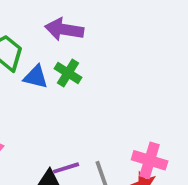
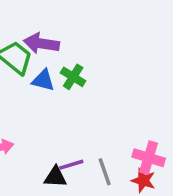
purple arrow: (64, 29) -> (41, 43), moved

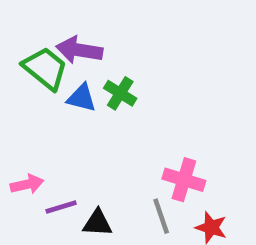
pink cross: (149, 158) -> (184, 180), moved
purple line: (71, 165) -> (61, 207), moved

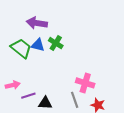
green trapezoid: (45, 68) -> (21, 48), moved

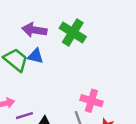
green cross: (56, 43) -> (73, 32), moved, size x1.5

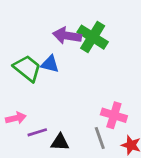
purple arrow: (34, 30) -> (67, 36), moved

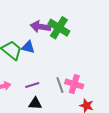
purple line: (37, 132) -> (32, 85), moved
gray line: (100, 138) -> (60, 85), moved

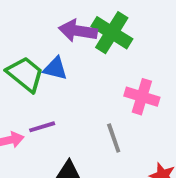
pink cross: (74, 84) -> (142, 97), moved
purple line: (32, 85) -> (42, 127), moved

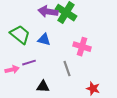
blue triangle: (55, 68) -> (44, 40), moved

